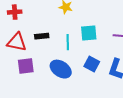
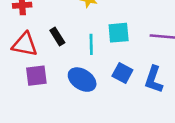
black rectangle: (42, 36) -> (57, 37), turned 64

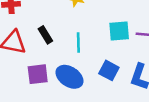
cyan square: (119, 33) -> (119, 31), moved
purple square: (36, 76) -> (38, 74), moved

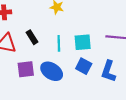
cyan square: (119, 31) -> (83, 42), moved

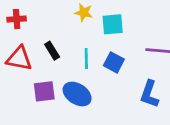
cyan square: (83, 42) -> (113, 24), moved
blue square: (84, 66) -> (114, 62), moved

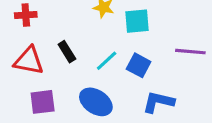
cyan line: (86, 59) -> (107, 61), turned 48
purple square: (44, 91) -> (43, 102), moved
blue L-shape: (149, 94) -> (158, 102), moved, turned 84

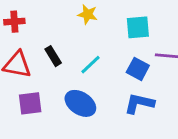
cyan square: (137, 21) -> (138, 27), moved
blue square: (139, 65) -> (138, 69), moved

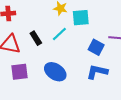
cyan square: (138, 27) -> (81, 18), moved
cyan line: (90, 65) -> (59, 34), moved

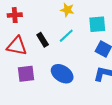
cyan square: (81, 18) -> (97, 24), moved

